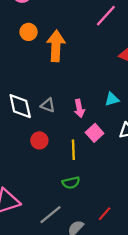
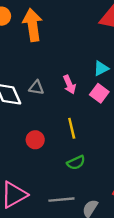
pink square: (95, 133) -> (99, 93), moved
red circle: (39, 140) -> (35, 140), moved
gray line: (51, 215) -> (61, 200), turned 45

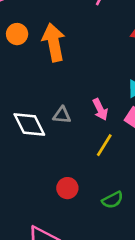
yellow line: (72, 128) -> (104, 145), moved, turned 48
red circle: (35, 140) -> (67, 188), moved

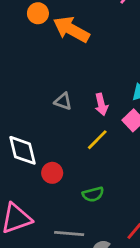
orange arrow: (54, 42) -> (71, 29), turned -63
white diamond: (29, 124) -> (22, 150), moved

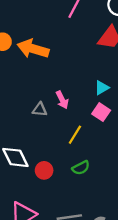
pink arrow: (101, 104) -> (62, 100), moved
green semicircle: (93, 194) -> (81, 168), moved

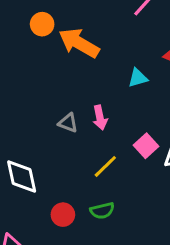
cyan triangle: (102, 88) -> (138, 78), moved
red circle: (44, 170) -> (63, 215), moved

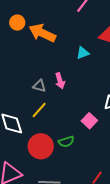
pink square: (146, 146) -> (89, 121), moved
yellow line: (105, 166) -> (39, 110), moved
red circle: (63, 215) -> (41, 146), size x1.6

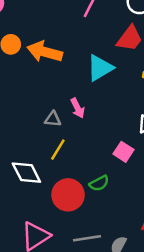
cyan triangle: (83, 53) -> (100, 68), size x1.6

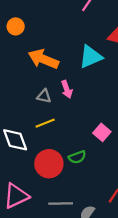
orange arrow: (45, 52) -> (43, 59), moved
yellow line: (58, 150) -> (45, 123), turned 30

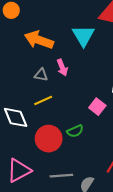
cyan triangle: (91, 57) -> (83, 36), turned -35

